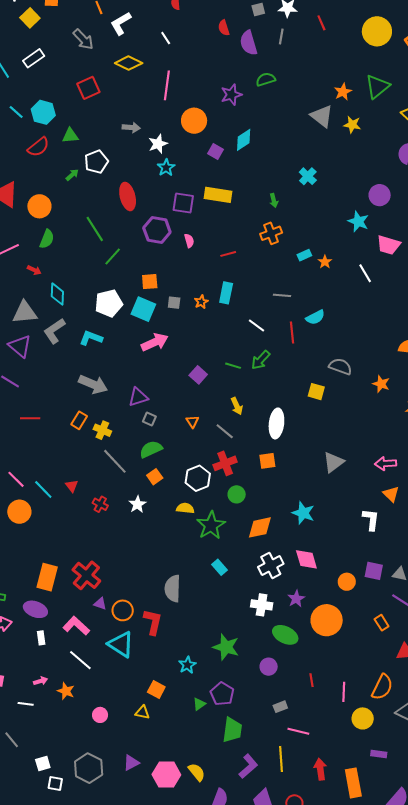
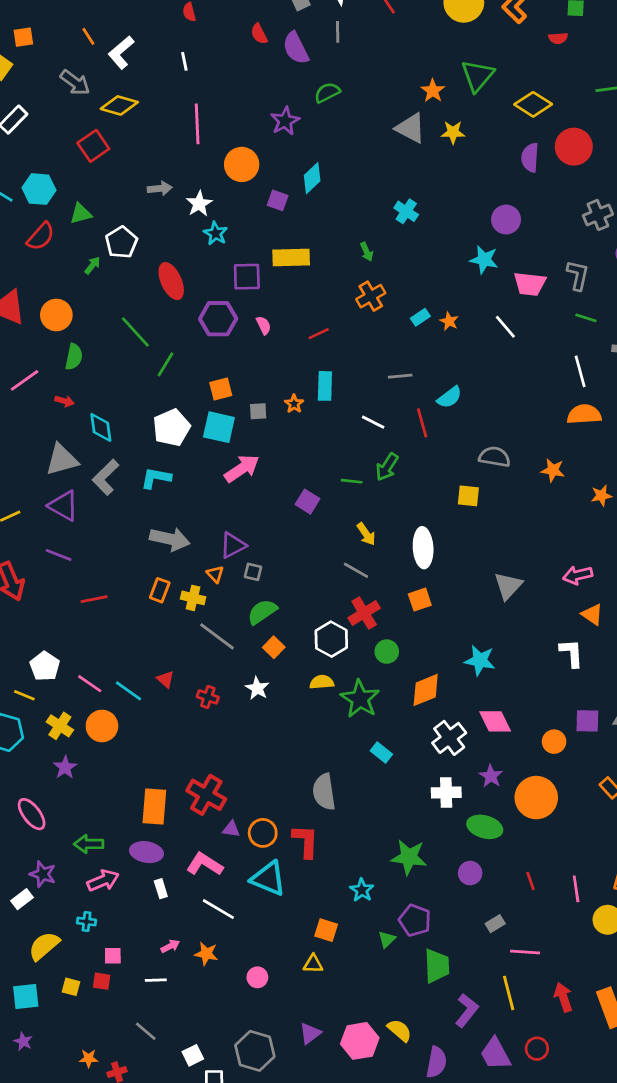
white line: (166, 38) -> (184, 61), turned 32
yellow diamond: (129, 63) -> (119, 105), moved
orange triangle: (192, 422) -> (215, 574), moved

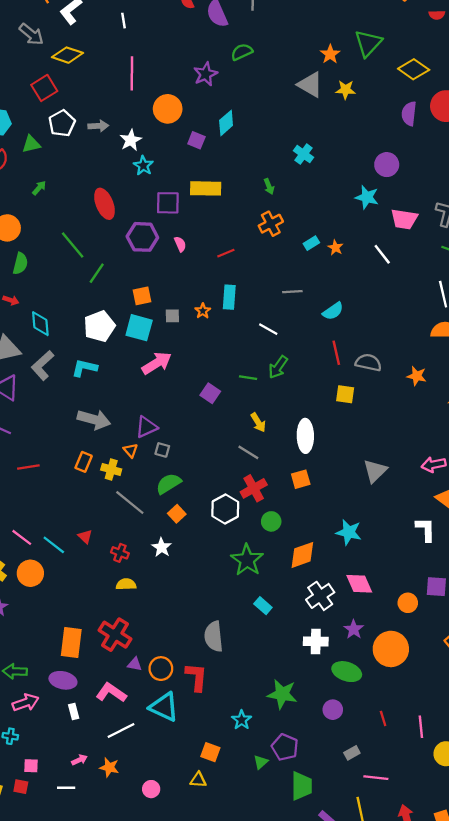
white pentagon: (121, 242) -> (62, 123), moved
red line: (422, 423) -> (336, 353), moved
yellow semicircle: (322, 682) -> (126, 584), moved
white line: (218, 909) -> (121, 731), turned -60

